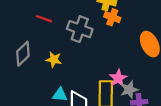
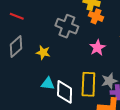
red line: (44, 19) -> (17, 16), moved
pink star: (118, 78) -> (97, 48), moved

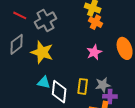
gray cross: (67, 26) -> (45, 20), moved, turned 35
yellow star: (43, 52) -> (42, 52), size x1.6
yellow rectangle: (88, 84) -> (83, 86), size x0.7

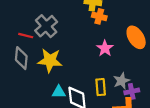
red line: (20, 15) -> (26, 36), moved
gray diamond: (17, 44) -> (21, 58), turned -35

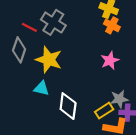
gray cross: (46, 26) -> (53, 22), turned -30
yellow rectangle: (101, 87) -> (104, 111), moved, turned 49
cyan triangle: (59, 92) -> (41, 88), moved

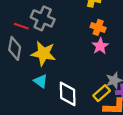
orange cross: (112, 25) -> (98, 27), moved
cyan triangle: (41, 88) -> (41, 81), turned 32

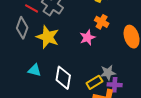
pink star: (100, 46) -> (87, 38), moved
cyan triangle: (41, 81) -> (34, 70), moved, turned -32

